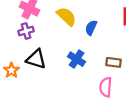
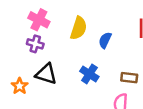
yellow semicircle: (66, 16) -> (79, 28), turned 65
purple cross: (26, 31) -> (35, 44), turned 32

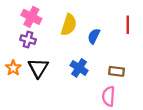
black triangle: (46, 74) -> (38, 68), turned 45
orange star: (20, 86) -> (13, 68), moved

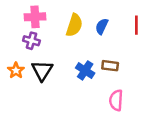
pink cross: (31, 17) -> (35, 17), turned -30
blue semicircle: (94, 36) -> (102, 26), moved
brown rectangle: (116, 71) -> (110, 66), moved

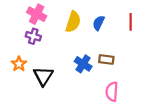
pink cross: (35, 17) -> (37, 14), turned 30
black triangle: (42, 70) -> (43, 76), moved

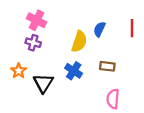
yellow semicircle: (73, 22) -> (79, 42), moved
blue cross: (83, 64) -> (74, 71), moved

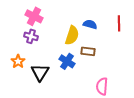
blue semicircle: (99, 29) -> (90, 24), turned 80
brown rectangle: (107, 66) -> (88, 51), moved

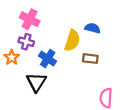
orange star: (18, 61) -> (12, 57), moved
blue cross: (67, 61) -> (48, 59), moved

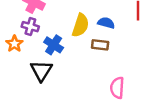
blue semicircle: (93, 28) -> (106, 23), moved

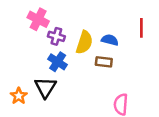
purple cross: (30, 27) -> (56, 36), moved
orange star: (14, 44) -> (19, 96), moved

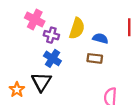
yellow semicircle: (84, 42) -> (77, 28), moved

